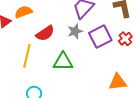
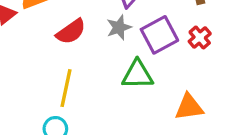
yellow line: (27, 56) -> (66, 88), moved
green triangle: (63, 62) -> (138, 75), moved

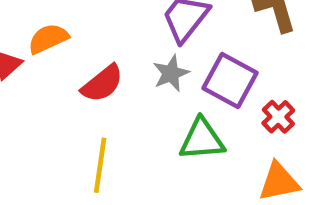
purple square: (159, 35) -> (230, 80), turned -30
red cross: (200, 37) -> (278, 117), moved

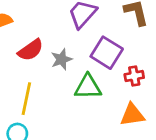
gray star: (171, 73) -> (62, 59), moved
red cross: (278, 117) -> (134, 76), turned 30

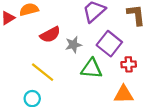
yellow line: (26, 99) -> (43, 72), turned -70

